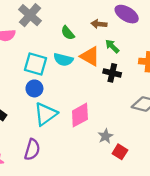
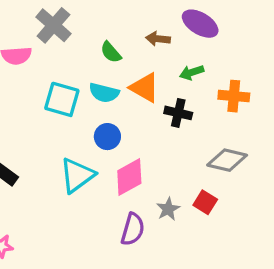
green arrow: (112, 46) -> (192, 72), moved, turned -64
blue circle: (34, 88) -> (107, 137), moved
purple semicircle: (32, 150) -> (133, 229), moved
red square: (120, 152) -> (205, 202), moved

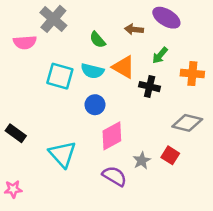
green arrow: (192, 72) -> (160, 55), turned -30
cyan triangle: (77, 175) -> (62, 154), moved, turned -36
purple semicircle: (133, 229) -> (114, 176), turned -75

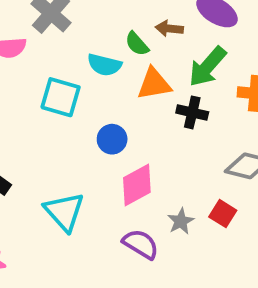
green semicircle: (98, 40) -> (137, 44), moved
green arrow: (160, 55) -> (207, 67), size x1.6
orange triangle: (124, 67) -> (154, 84), turned -40
cyan semicircle: (92, 71) -> (104, 65), moved

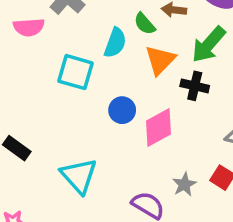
cyan semicircle: (104, 65) -> (115, 43), turned -84
orange triangle: (154, 84) -> (160, 60), turned -36
pink diamond: (137, 185) -> (158, 127), moved

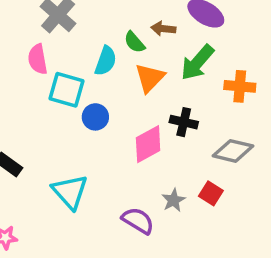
pink semicircle: (29, 27) -> (38, 59), moved, turned 84
black cross: (195, 86) -> (184, 122), moved
blue circle: (122, 110) -> (95, 117), moved

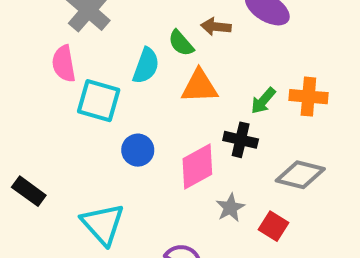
green arrow: (197, 63) -> (263, 101), moved, size x0.6
orange triangle: (150, 78) -> (199, 86), turned 44
blue circle: (95, 117) -> (138, 150), moved
gray star: (174, 200) -> (230, 208), moved

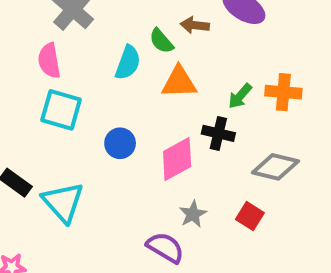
cyan square: (99, 101) -> (61, 110), moved
gray star: (230, 208) -> (193, 214), moved
cyan triangle: (103, 224) -> (63, 202), moved

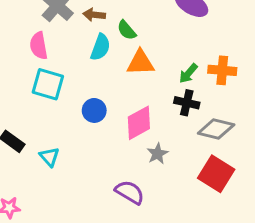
brown arrow: (195, 25) -> (94, 15), moved
black cross: (218, 133) -> (187, 103), moved
cyan triangle: (63, 202) -> (49, 157), size x0.6
gray star: (193, 214) -> (157, 154), moved
red square: (250, 216) -> (216, 174), moved, size x1.6

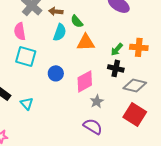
purple semicircle: (130, 192) -> (93, 126), moved

